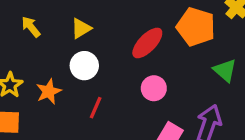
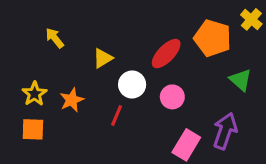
yellow triangle: (81, 28) -> (103, 58), moved
white circle: (84, 66) -> (132, 85), moved

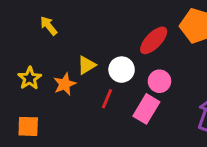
yellow triangle: (103, 58) -> (87, 65), moved
orange square: (33, 129) -> (28, 126), moved
pink rectangle: (186, 145) -> (146, 109), moved

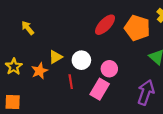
red ellipse: (154, 40) -> (105, 25), moved
red line: (107, 99) -> (71, 82), turned -32

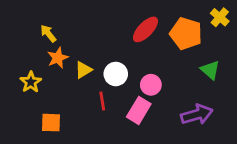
orange star: (40, 71) -> (58, 58), moved
purple arrow: (146, 92) -> (197, 114), turned 55
orange square: (13, 102) -> (51, 123), moved

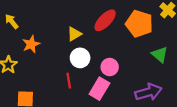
yellow arrow: (48, 33) -> (12, 21), moved
yellow triangle: (83, 70) -> (74, 34), moved

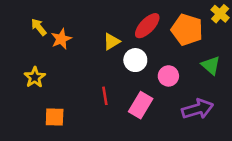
orange star: (31, 44) -> (61, 39), moved
white circle: (80, 58) -> (135, 60), moved
pink circle: (110, 67) -> (168, 76), moved

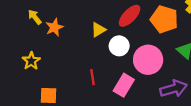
pink circle: (168, 76) -> (148, 60), size x1.6

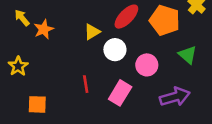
pink circle: (148, 60) -> (147, 65), size x0.7

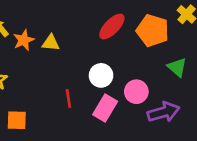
yellow triangle: (92, 32) -> (51, 43), moved, turned 36
white circle: (115, 50) -> (101, 75), moved
pink circle: (147, 65) -> (136, 92), moved

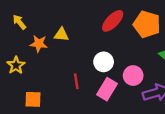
orange star: (24, 40) -> (39, 44), moved, turned 30

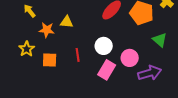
red line: (76, 81) -> (78, 55), moved
orange square: (33, 99) -> (50, 60), moved

